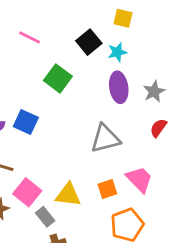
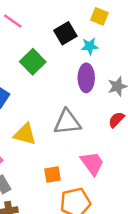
orange square: (107, 189) -> (53, 174), moved
yellow triangle: (68, 195) -> (25, 134), moved

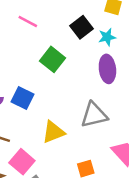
yellow triangle: (25, 134) -> (53, 132), turned -30

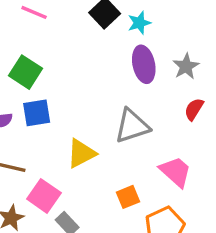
green square: (53, 59) -> (25, 72), moved
blue square: (22, 98) -> (37, 113), turned -30

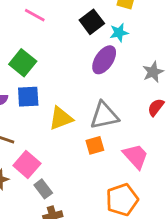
purple ellipse: (144, 64) -> (104, 60), moved, turned 40
yellow triangle: (81, 153) -> (61, 118), moved
orange square: (128, 197) -> (95, 145), moved

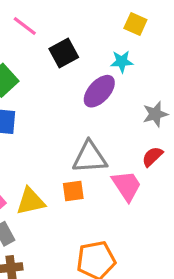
black square: (92, 22) -> (64, 53), moved
yellow triangle: (61, 118) -> (31, 201), moved
pink trapezoid: (136, 156) -> (127, 186), moved

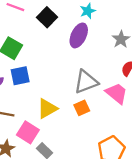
yellow triangle: (31, 201) -> (47, 109), moved

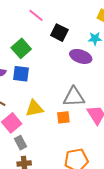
black square: (47, 17) -> (59, 33), turned -36
purple ellipse: (79, 35) -> (81, 56), turned 65

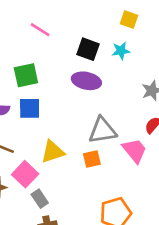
black square: (59, 33) -> (88, 49), moved
green square: (21, 48) -> (26, 75), turned 36
purple ellipse: (81, 56) -> (86, 81), moved

